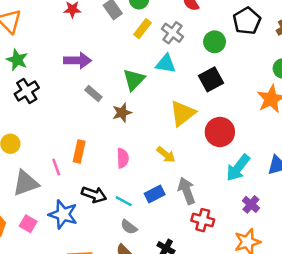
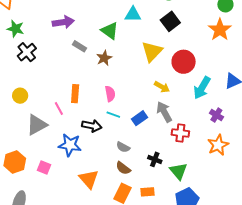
green triangle: (134, 80) -> (110, 31), turned -30
yellow arrow: (166, 155) -> (162, 87), moved
cyan line: (124, 201) -> (113, 115), moved
pink square: (28, 224) -> (44, 167), moved

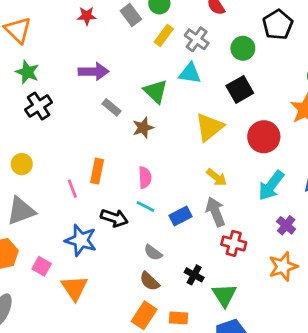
red circle: (184, 62) -> (264, 137), moved
gray triangle: (37, 125) -> (21, 211), moved
orange triangle: (89, 179) -> (74, 288), moved

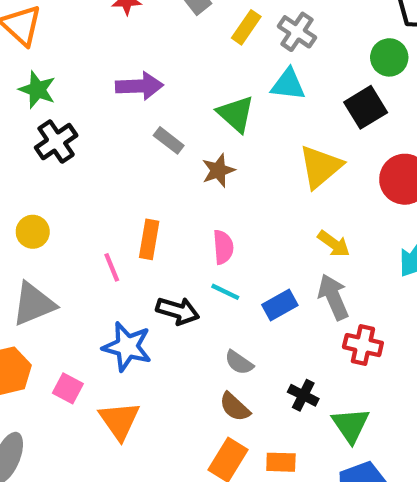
green circle: (243, 48) -> (389, 57), moved

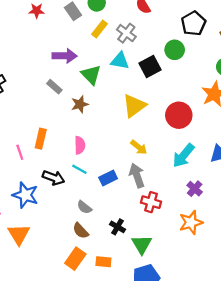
purple arrow: (139, 86) -> (65, 56), moved
black square: (366, 107) -> (150, 66), moved

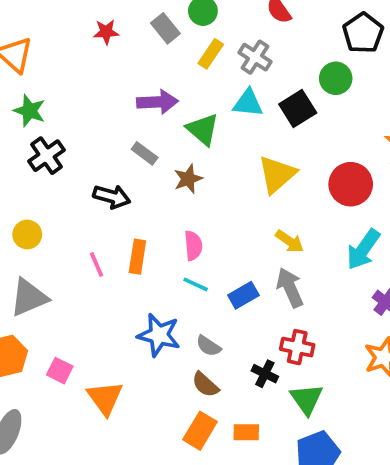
orange rectangle: (41, 139) -> (137, 257), moved
black arrow: (53, 178) -> (112, 197), moved
blue star: (25, 195) -> (159, 335), moved
red cross: (151, 202) -> (297, 347), moved

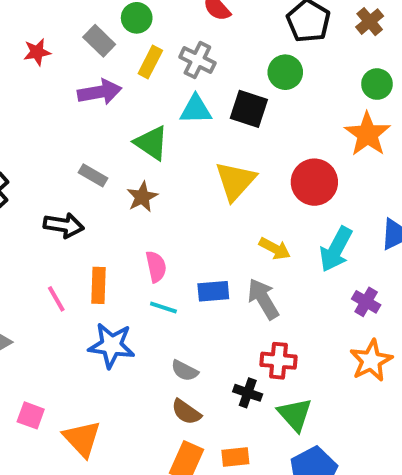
purple arrow: (157, 102) -> (100, 92), moved
black square: (298, 108) -> (249, 109), turned -33
yellow arrow: (290, 241) -> (275, 249), moved
blue rectangle: (243, 295) -> (213, 291), moved, turned 32
blue star: (159, 335) -> (111, 345), moved

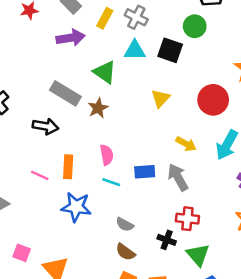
gray rectangle: (93, 175) -> (65, 93), size x1.6
yellow triangle: (235, 181) -> (160, 98), size x0.7
pink line: (56, 299) -> (40, 175), turned -36

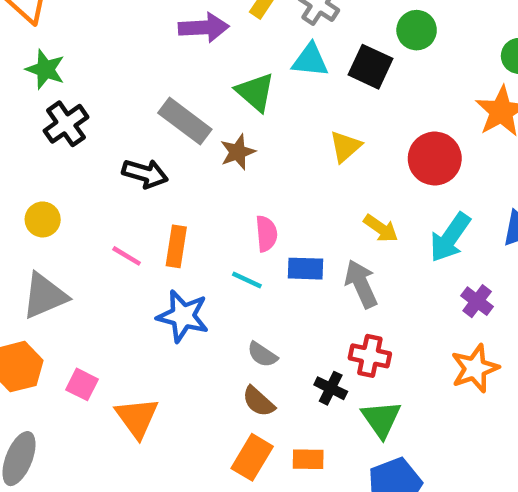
pink semicircle: (107, 155) -> (266, 234), moved

